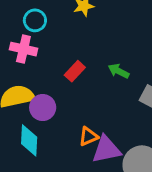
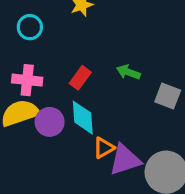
pink cross: (23, 49) -> (27, 80), moved
cyan diamond: (29, 140) -> (83, 118), moved

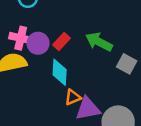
green arrow: (128, 72) -> (99, 42), size x1.5
purple circle: (50, 122) -> (38, 43), moved

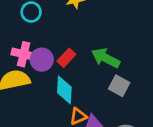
gray square: (127, 64) -> (119, 86), moved

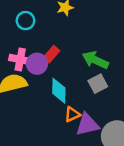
red rectangle: (66, 58) -> (52, 54), moved
gray square: (119, 86) -> (98, 84), moved, turned 36

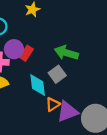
purple circle: (37, 64) -> (14, 49), moved
gray square: (98, 84) -> (57, 74), moved

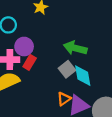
red rectangle: (26, 53) -> (30, 62), moved
cyan diamond: (38, 85) -> (83, 76), moved

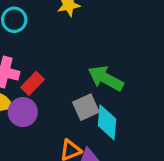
purple circle: (24, 47) -> (23, 112), moved

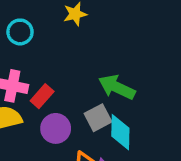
purple circle: (23, 112) -> (56, 128), moved

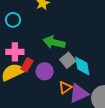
green arrow: (117, 87) -> (54, 42), moved
red rectangle: (42, 96) -> (27, 65), moved

